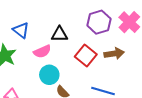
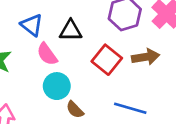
blue triangle: (21, 30) -> (32, 25), moved
pink semicircle: (42, 51) -> (47, 54), turned 78

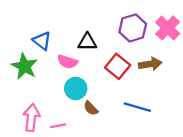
blue triangle: (32, 25) -> (42, 41), moved
pink semicircle: (47, 54) -> (68, 62), turned -36

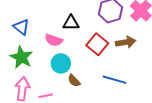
blue triangle: (42, 41) -> (21, 27), moved
green star: (24, 66) -> (21, 57), moved

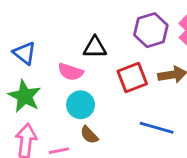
red square: (97, 44) -> (132, 78), turned 30
brown semicircle: (74, 81) -> (89, 135), moved

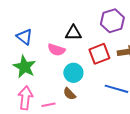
cyan circle: (81, 105) -> (73, 73), moved

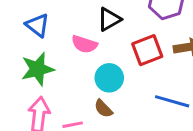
black triangle: (73, 33) -> (109, 19), turned -30
green star: (24, 67) -> (38, 69), turned 30

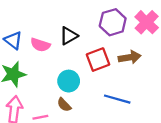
pink semicircle: (84, 44) -> (40, 45), moved

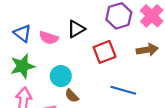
brown arrow: (130, 57) -> (147, 50), moved
cyan circle: (69, 81) -> (61, 76), moved

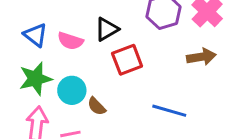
red square: (105, 52) -> (127, 60), moved
cyan circle: (61, 76) -> (72, 90), moved
brown semicircle: (72, 96) -> (97, 106), moved

